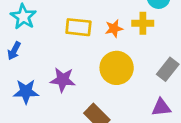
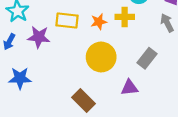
purple star: (63, 80) -> (39, 37), moved
purple triangle: (161, 107) -> (129, 88), moved

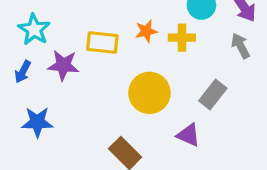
orange star: (99, 22) -> (146, 31), moved
purple triangle: (129, 88) -> (188, 135), turned 30

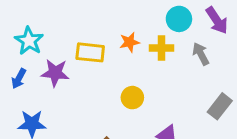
gray arrow: (240, 46) -> (201, 54), moved
yellow circle: (149, 93) -> (132, 98), size x0.6
gray rectangle: (213, 94) -> (220, 106), moved

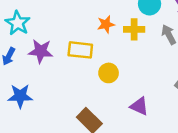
yellow rectangle: (90, 52) -> (80, 50), moved

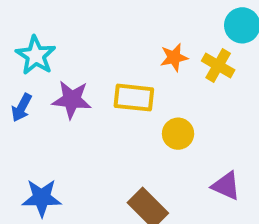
yellow cross: (134, 29) -> (218, 65), turned 30
blue star: (20, 96) -> (42, 198), moved

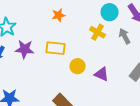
orange star: (174, 57) -> (59, 15), moved
purple triangle: (226, 186) -> (102, 74), moved

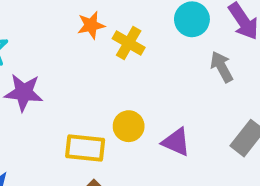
yellow cross: (98, 32) -> (129, 43), moved
yellow rectangle: (56, 48) -> (85, 148), moved

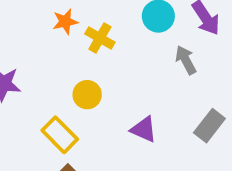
yellow circle: (129, 126) -> (87, 95), moved
yellow rectangle: (85, 148) -> (60, 135), turned 39

